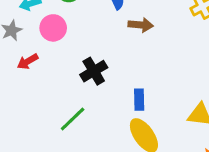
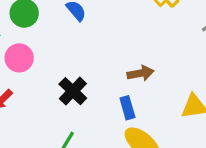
brown arrow: (141, 25) -> (140, 73), moved

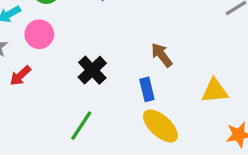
brown arrow: (140, 73) -> (162, 55), turned -120

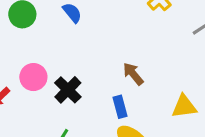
pink circle: (39, 34) -> (33, 77), moved

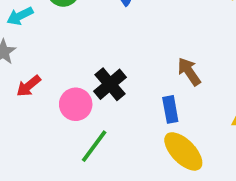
pink circle: (33, 77) -> (76, 104), moved

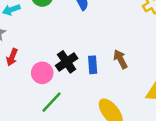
red arrow: (29, 86) -> (12, 57), turned -35
blue rectangle: (170, 109) -> (93, 65), moved

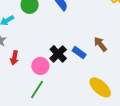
blue rectangle: (93, 65) -> (79, 53), turned -40
green line: (52, 102) -> (37, 89), moved

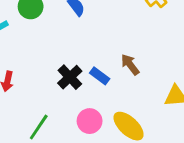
pink circle: (40, 66) -> (90, 121), moved

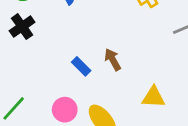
black cross: (70, 77) -> (22, 27), moved

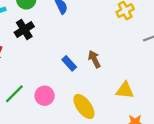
pink circle: (65, 110) -> (45, 96), moved

